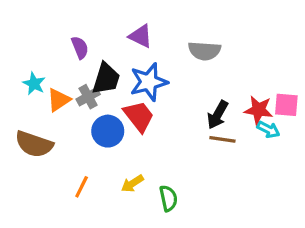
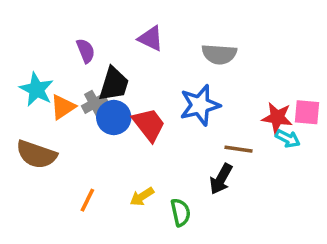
blue star: (149, 82) -> (200, 105), moved
cyan star: (34, 84) -> (36, 89), size x1.4
black arrow: (218, 115) -> (221, 179), moved
blue circle: (108, 131) -> (114, 118), moved

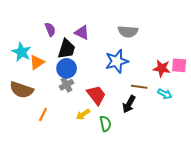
purple triangle: (151, 38) -> (82, 33), moved
gray cross: (94, 103) -> (67, 85), moved
red trapezoid: (149, 125) -> (96, 95), moved
cyan arrow: (288, 139) -> (165, 94), moved
orange line: (87, 200) -> (43, 114), moved

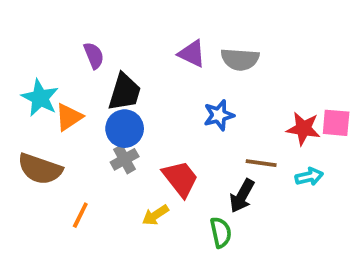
purple triangle: (82, 33) -> (192, 54), moved
blue star: (117, 61) -> (219, 115), size x0.7
cyan arrow: (165, 94) -> (309, 177), turned -40
green semicircle: (105, 124) -> (221, 232), moved

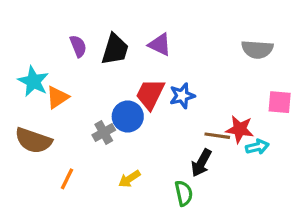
gray semicircle: (240, 59) -> (257, 49), moved
black trapezoid: (125, 92) -> (115, 49), moved
blue circle: (125, 129) -> (128, 117), moved
red star: (303, 129) -> (240, 129), moved
red trapezoid: (180, 179) -> (150, 94), moved, turned -116

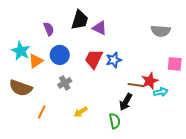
black trapezoid: (115, 49) -> (80, 20), moved
blue circle: (128, 117) -> (60, 55), moved
red star: (240, 129) -> (150, 81), turned -30

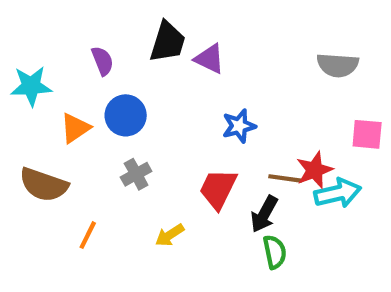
cyan star: (21, 51) -> (31, 86), moved, turned -30
red trapezoid: (94, 59) -> (218, 189), moved
cyan arrow: (161, 92) -> (338, 193), size x1.5
green semicircle: (115, 121) -> (275, 252), moved

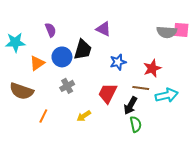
black trapezoid: (168, 42) -> (83, 50), moved
pink square: (367, 134) -> (181, 30), moved
red star: (315, 170) -> (152, 68), moved

